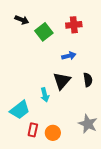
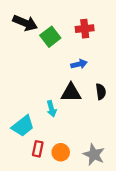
black arrow: (22, 20) -> (25, 23), size x1.5
black triangle: (62, 81) -> (71, 93), turned 48
gray star: (88, 124) -> (94, 155), moved

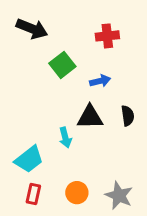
green square: (50, 37) -> (62, 65), moved
red rectangle: (38, 149) -> (33, 194), moved

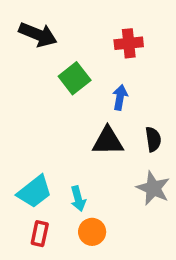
blue arrow: (100, 81) -> (120, 97), turned -66
cyan arrow: (65, 137) -> (78, 199), moved
gray star: (119, 196) -> (153, 188), moved

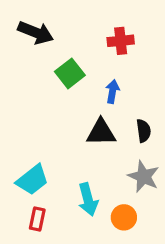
cyan arrow: (78, 199) -> (88, 199), moved, size x1.4
orange circle: (92, 232) -> (124, 217), moved

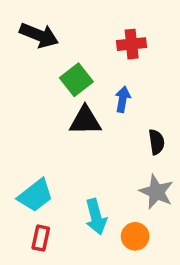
black triangle: (101, 132) -> (85, 121), moved

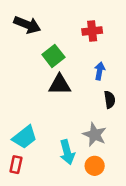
blue arrow: (123, 99) -> (100, 71), moved
gray star: (156, 192) -> (95, 135), moved
red rectangle: (41, 238) -> (16, 165), moved

